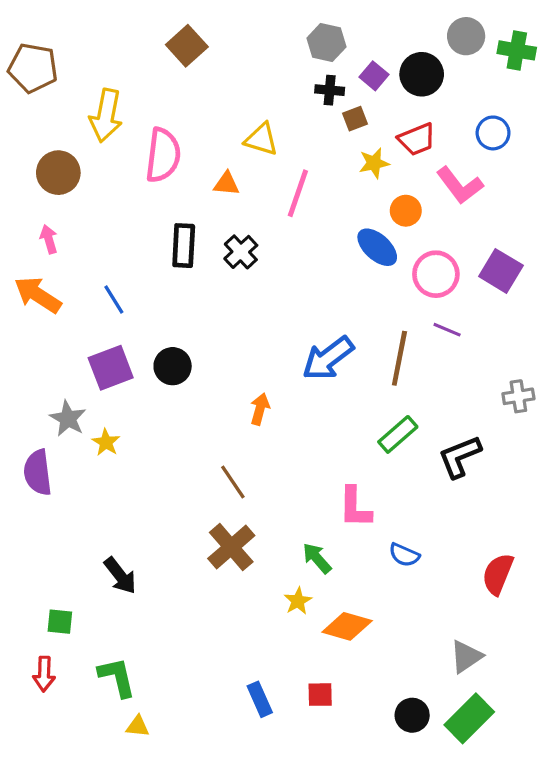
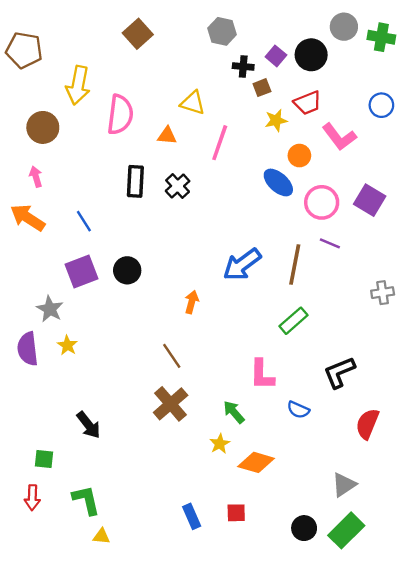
gray hexagon: (326, 43) -> (222, 31), moved
blue circle: (493, 133) -> (381, 105), moved
yellow star: (106, 442) -> (67, 345), moved
black L-shape: (460, 457) -> (339, 372), moved

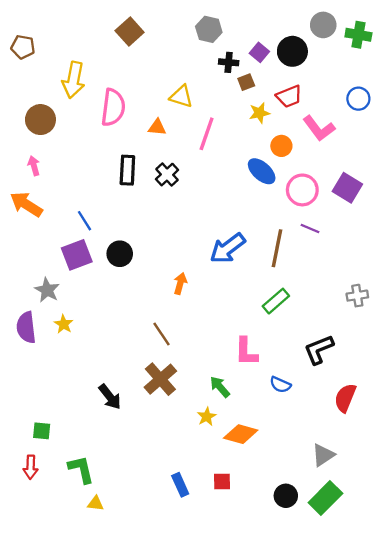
brown pentagon: (24, 50) -> (23, 47), size x0.7
blue line: (84, 221) -> (84, 221), moved
gray cross: (383, 293) -> (357, 296), moved
black arrow: (89, 425) -> (110, 397), moved

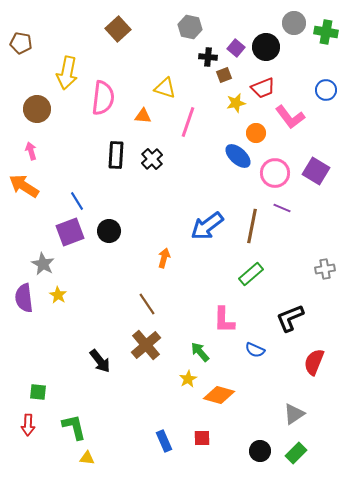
green rectangle: (325, 498) -> (296, 453), size x0.7

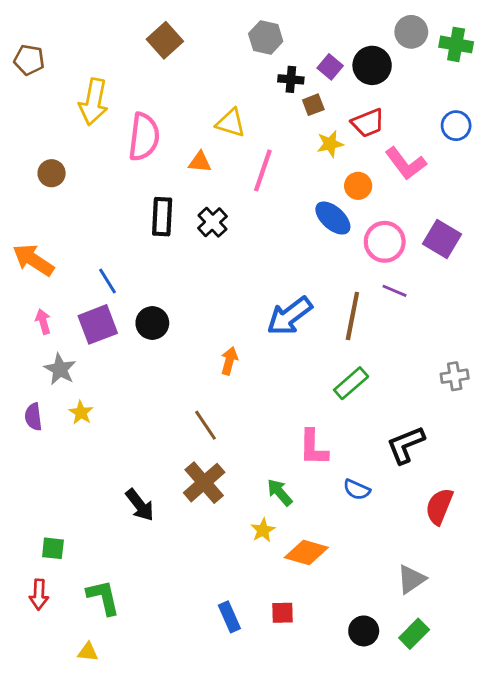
brown circle: (37, 109) -> (52, 173), moved, size x0.7
pink arrow: (31, 151) -> (43, 322), moved
purple semicircle: (24, 298) -> (33, 417), size x0.7
yellow triangle: (87, 458) -> (88, 652), moved

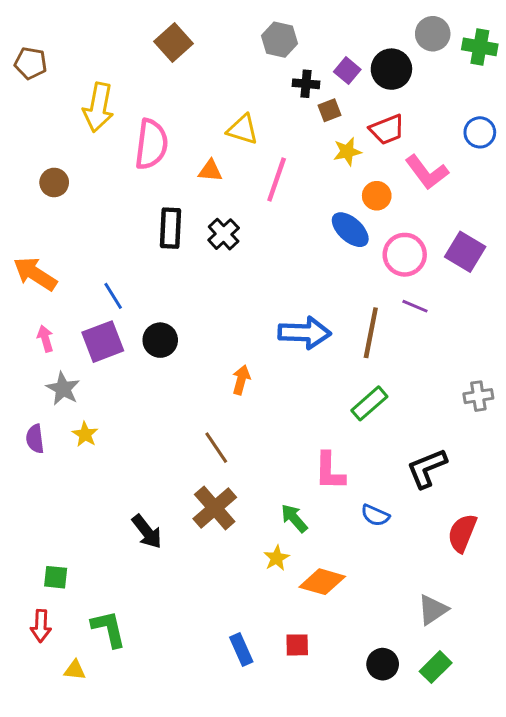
blue arrow: (289, 316) -> (305, 333), turned -141
yellow triangle: (88, 652) -> (75, 670), moved

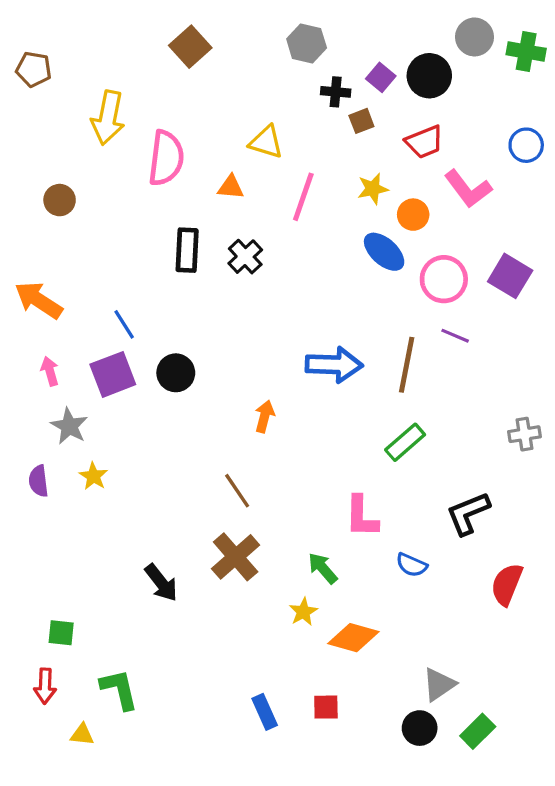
yellow star: (347, 152) -> (373, 189), moved
gray triangle: (433, 610) -> (439, 684), moved

